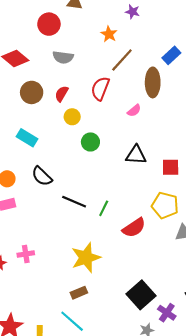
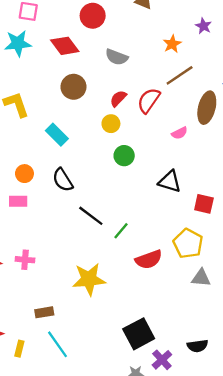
red circle: (49, 24) -> (93, 16), moved
red semicircle: (62, 94) -> (118, 98), moved
brown rectangle: (79, 293) -> (44, 312), moved

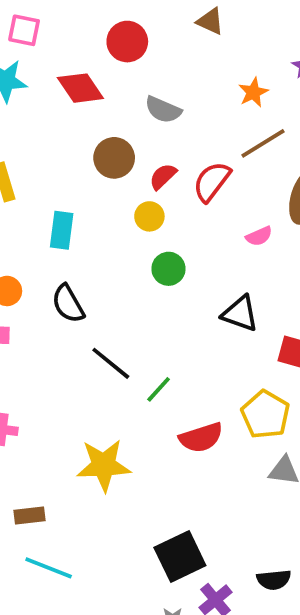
brown circle: (73, 87) -> (114, 158), moved
cyan rectangle: (57, 135) -> (62, 230), turned 50
cyan line: (57, 344) -> (49, 568), turned -36

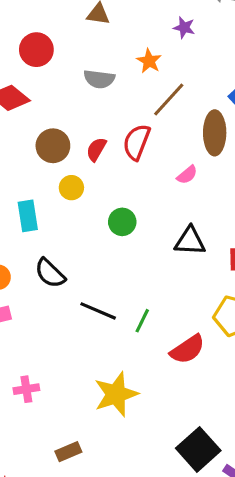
gray semicircle: (163, 110) -> (99, 79), moved
yellow circle: (149, 216) -> (71, 188), moved

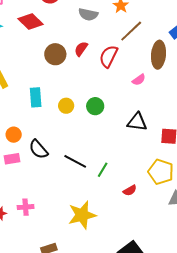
red semicircle: (96, 149) -> (81, 49), moved
yellow circle: (71, 188) -> (66, 106), moved
black semicircle: (50, 273) -> (38, 149), moved
red semicircle: (188, 349) -> (130, 190), size x0.6

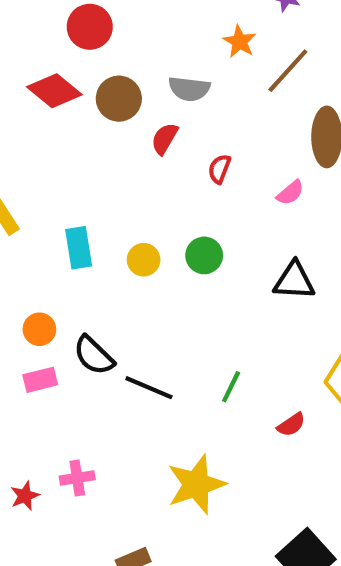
gray semicircle: (88, 14) -> (189, 89), moved
brown line: (131, 31) -> (288, 71), moved
brown circle: (55, 54) -> (119, 99), moved
red semicircle: (109, 56) -> (219, 169), moved, size x0.6
black line: (75, 161) -> (149, 388), moved

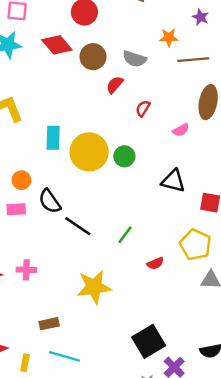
orange star: (240, 42) -> (169, 37), turned 30
brown line: (288, 71) -> (193, 60), turned 32
yellow circle: (144, 260) -> (89, 152), size x2.0

